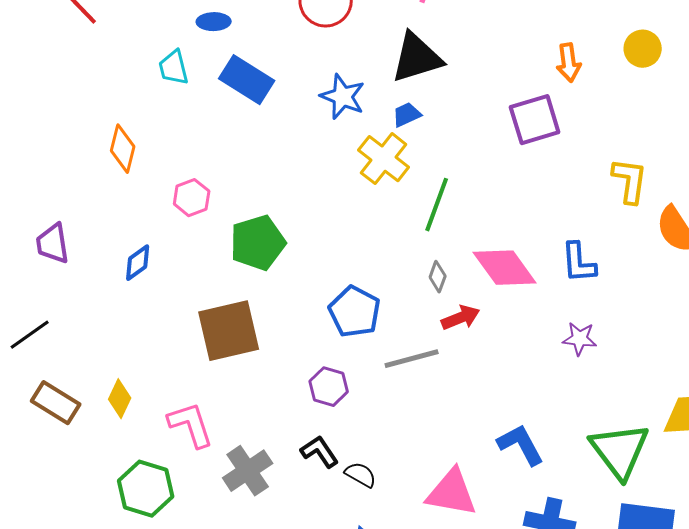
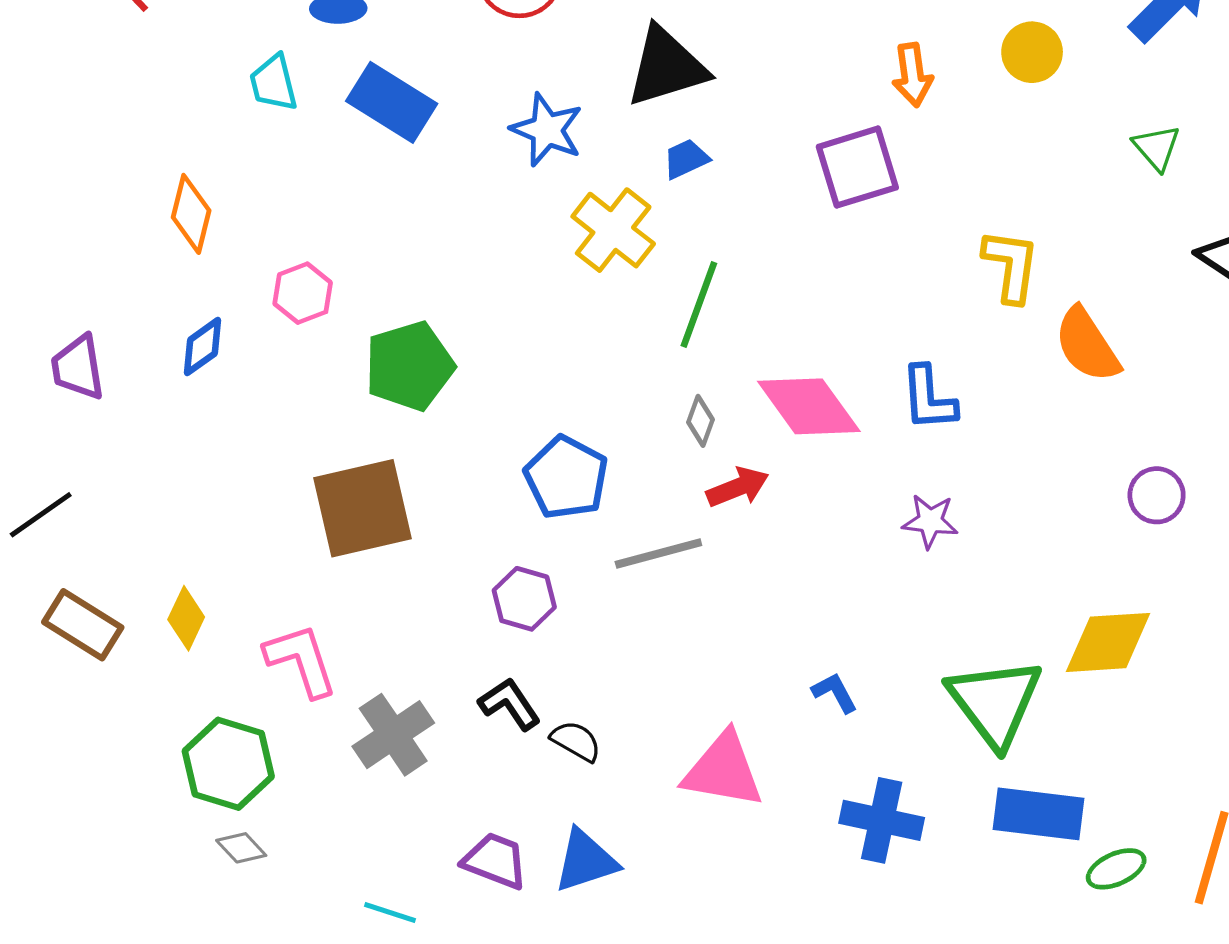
blue trapezoid: (407, 115) -> (686, 159), moved
blue diamond: (138, 263) -> (202, 347), moved
blue L-shape: (521, 445) -> (835, 693), size x0.6

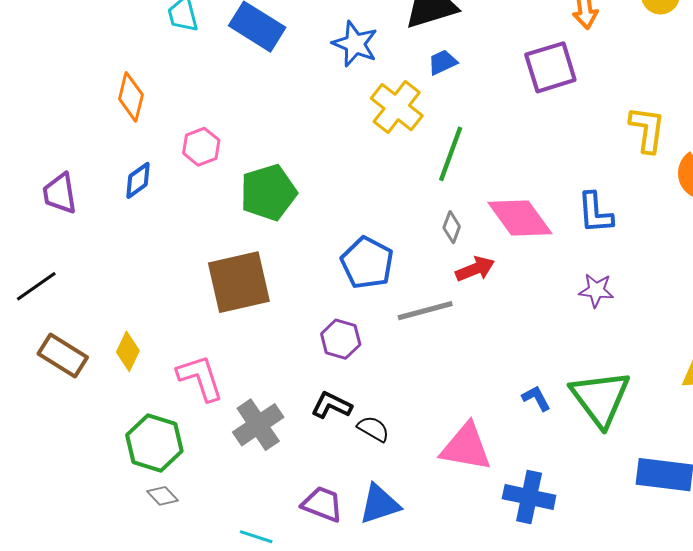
green triangle: (995, 702) -> (600, 398), moved
black L-shape: (510, 704) -> (332, 405), turned -30
blue cross: (882, 820) -> (529, 497), moved

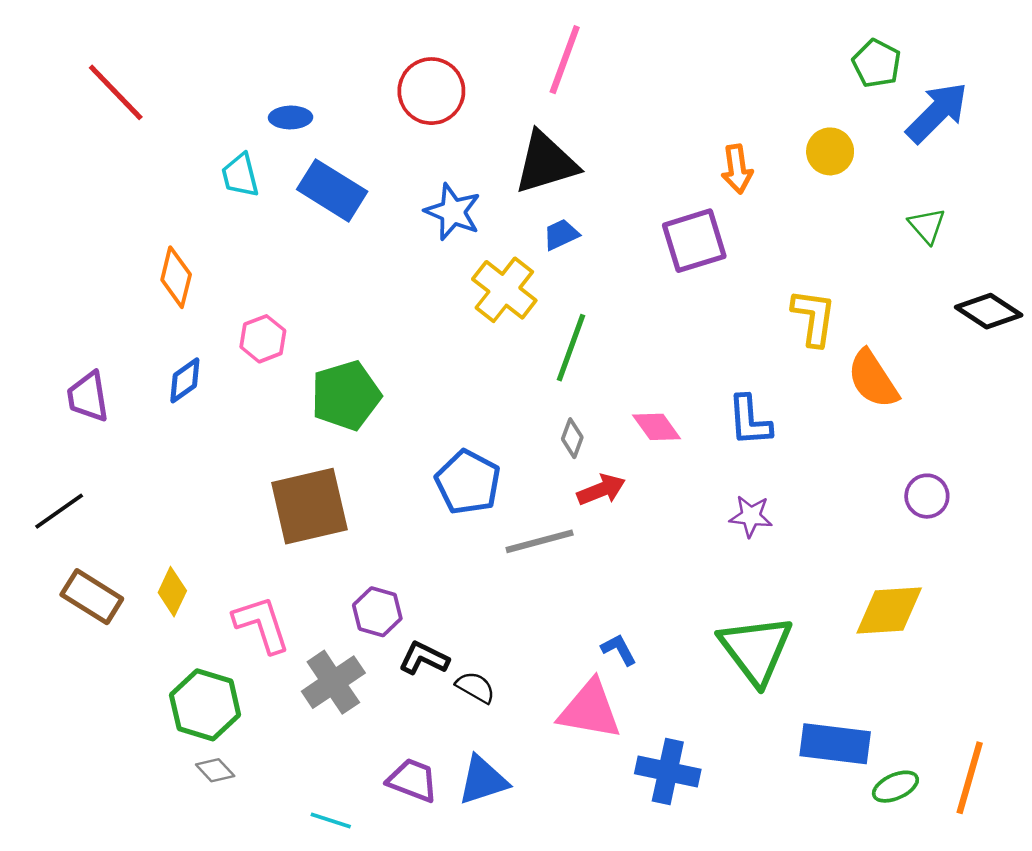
pink diamond: (520, 218) -> (657, 427), size x0.6
purple hexagon: (341, 339) -> (377, 612), moved
blue L-shape: (536, 398) -> (619, 649), moved

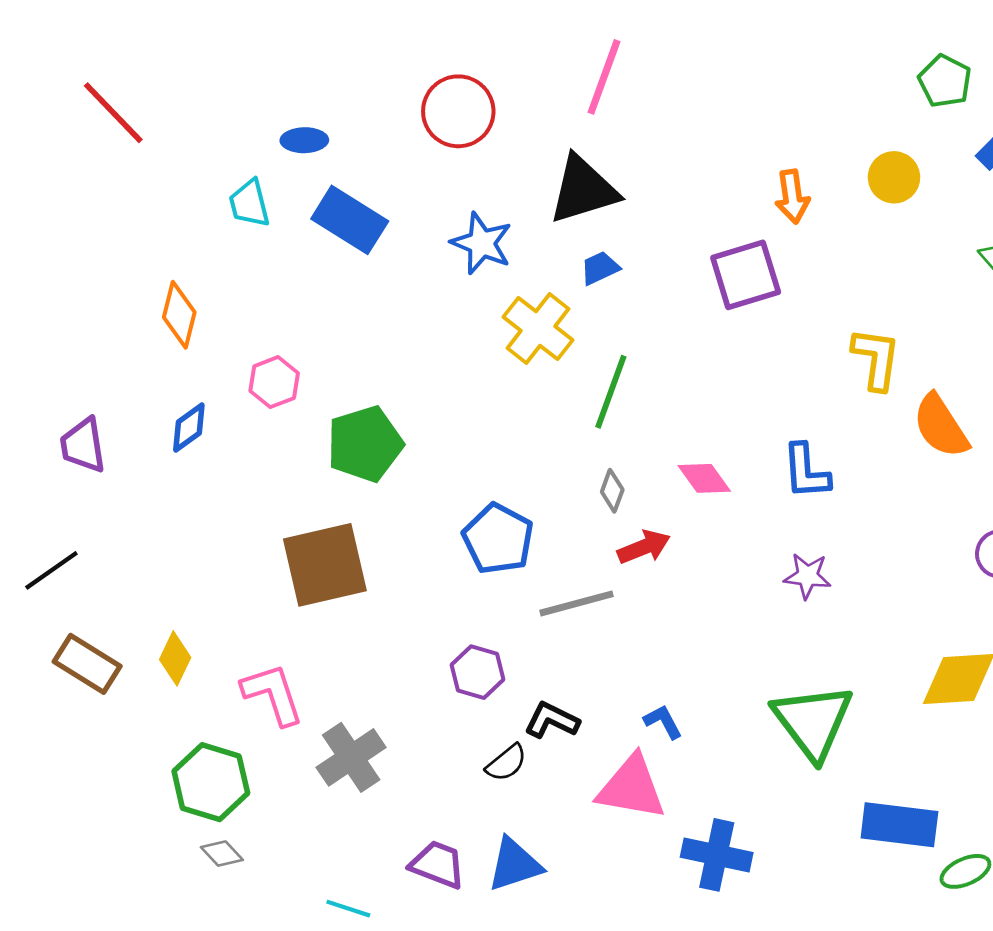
purple hexagon: (377, 612) -> (478, 672), moved
black L-shape: (424, 658) -> (552, 720), moved
black semicircle: (475, 687) -> (506, 763), turned 111

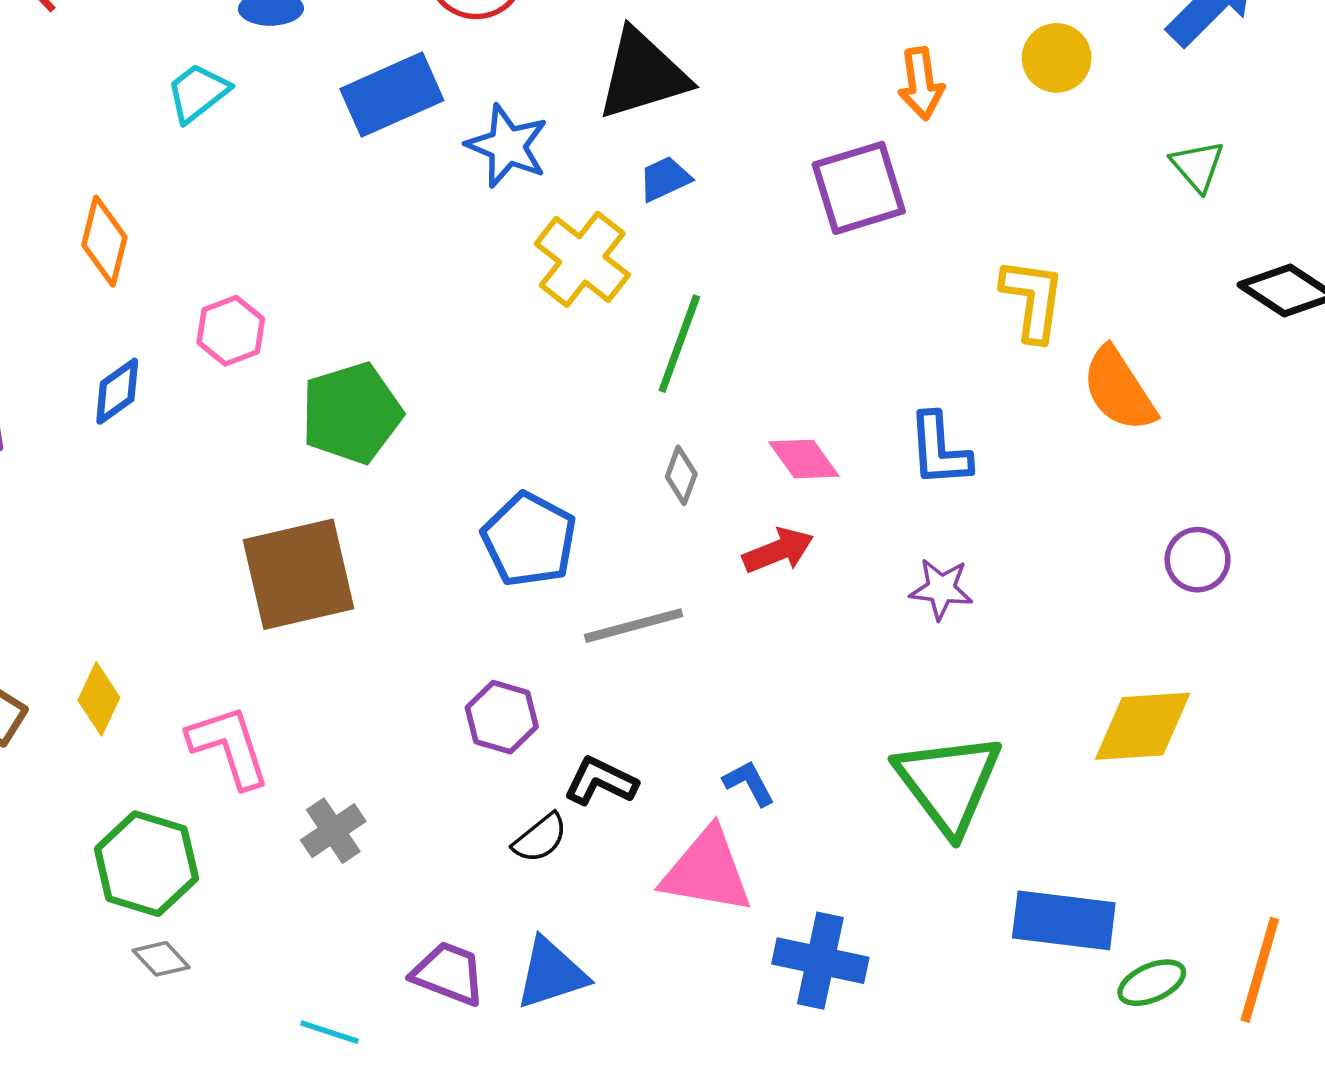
cyan trapezoid: (249, 203) -> (198, 93), turned 66
blue rectangle: (350, 220) -> (392, 95), moved, turned -56
red arrow: (644, 547) -> (778, 551), moved
gray cross: (351, 757) -> (333, 831), size x0.7

